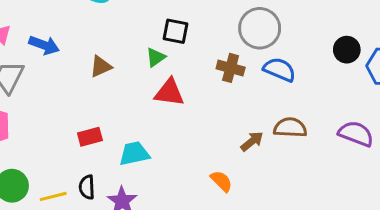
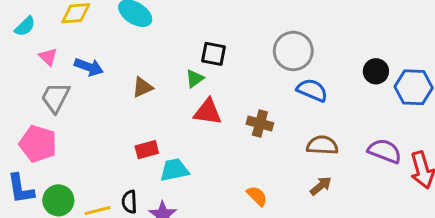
brown cross: (231, 68) -> (260, 124), moved
red rectangle: (90, 137) -> (147, 150), moved
brown arrow: (252, 141) -> (321, 186), moved

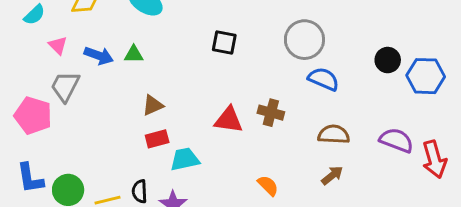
green triangle: (195, 79) -> (134, 54), moved, turned 36
brown triangle: (142, 87) -> (153, 105), moved
red triangle: (208, 112) -> (229, 120), moved
pink pentagon: (38, 144) -> (33, 115), moved

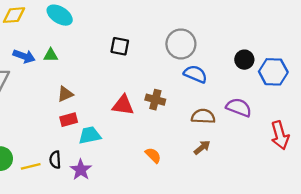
purple semicircle: (396, 140) -> (239, 107), moved

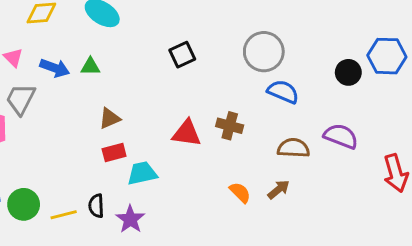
black square: (120, 46) -> (182, 55), turned -36
blue hexagon: (273, 72) -> (387, 56), moved
brown arrow: (202, 147) -> (279, 190), moved
orange semicircle: (153, 155) -> (240, 192), moved

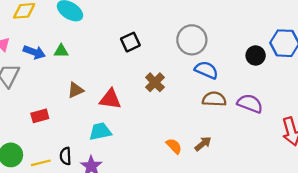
brown cross: (230, 126) -> (155, 82), moved, turned 30
red triangle: (187, 133) -> (110, 99), moved
brown semicircle: (293, 148) -> (214, 99), moved
red rectangle: (114, 152) -> (40, 116), moved

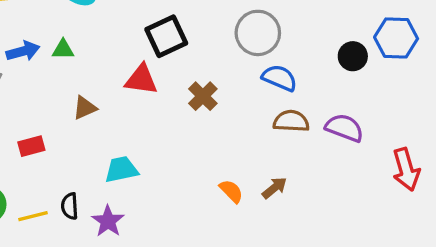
black square: (130, 42) -> (166, 36), size x1.4
blue arrow: (34, 52) -> (23, 51), turned -35
red triangle: (110, 99) -> (141, 80), moved

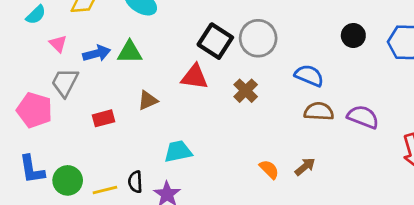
gray circle: (258, 33) -> (258, 38), moved
black square: (166, 36) -> (215, 41), turned -32
green triangle: (63, 50) -> (130, 52), size x1.4
black circle: (353, 56) -> (353, 35), moved
red rectangle: (31, 146) -> (104, 118), moved

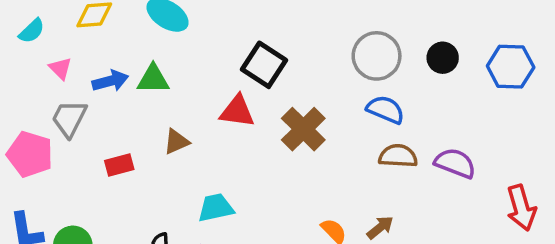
gray circle: (258, 38) -> (377, 56), moved
brown cross: (246, 91) -> (303, 129), size x1.4

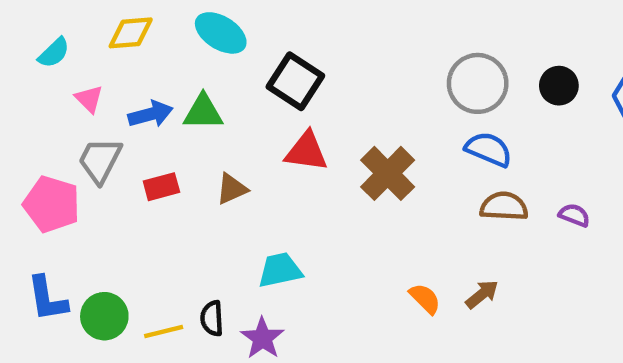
black square: (264, 65) -> (295, 81), moved
purple semicircle: (455, 163) -> (574, 215), size x0.6
red rectangle: (119, 165) -> (161, 187), moved

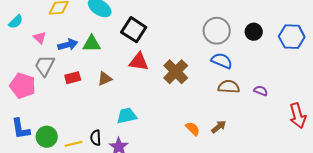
cyan semicircle: (54, 53) -> (16, 22), moved

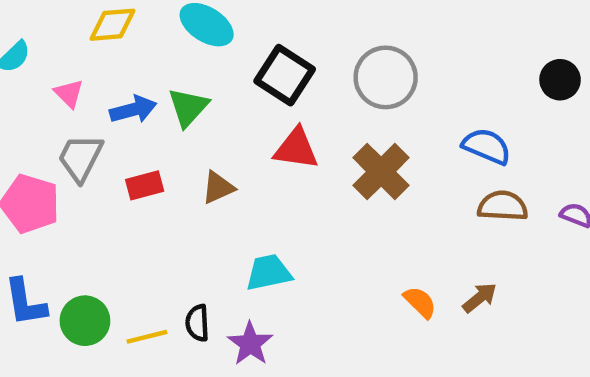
gray circle: (217, 31) -> (386, 77), moved
green triangle: (92, 44) -> (188, 107), turned -48

